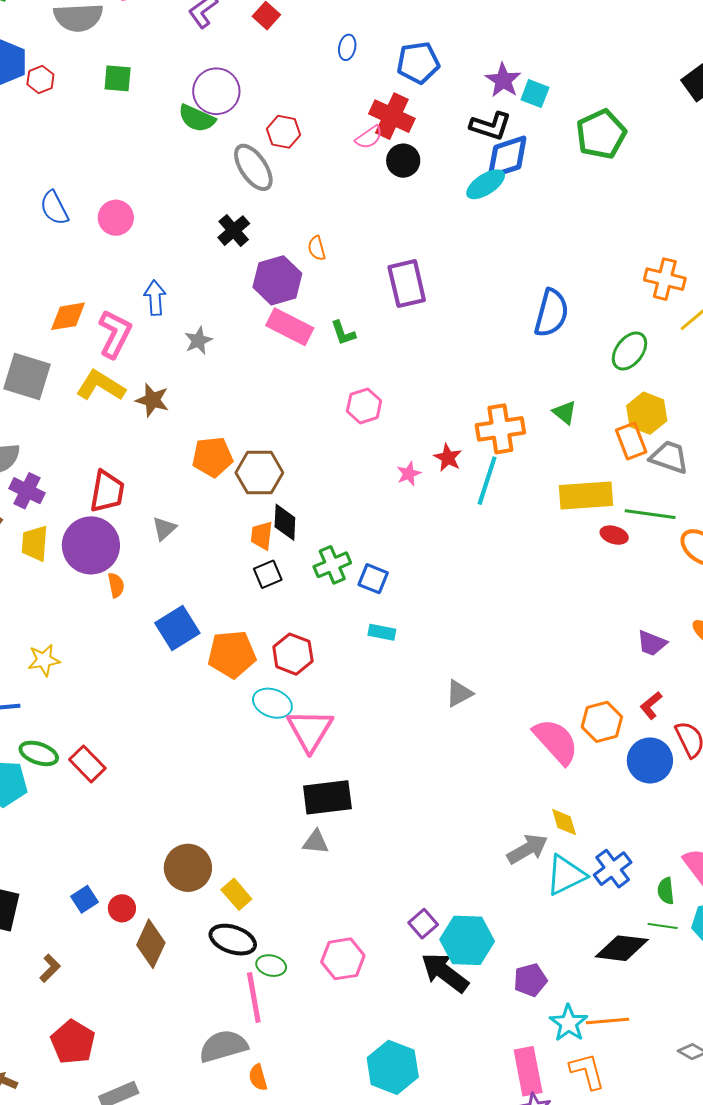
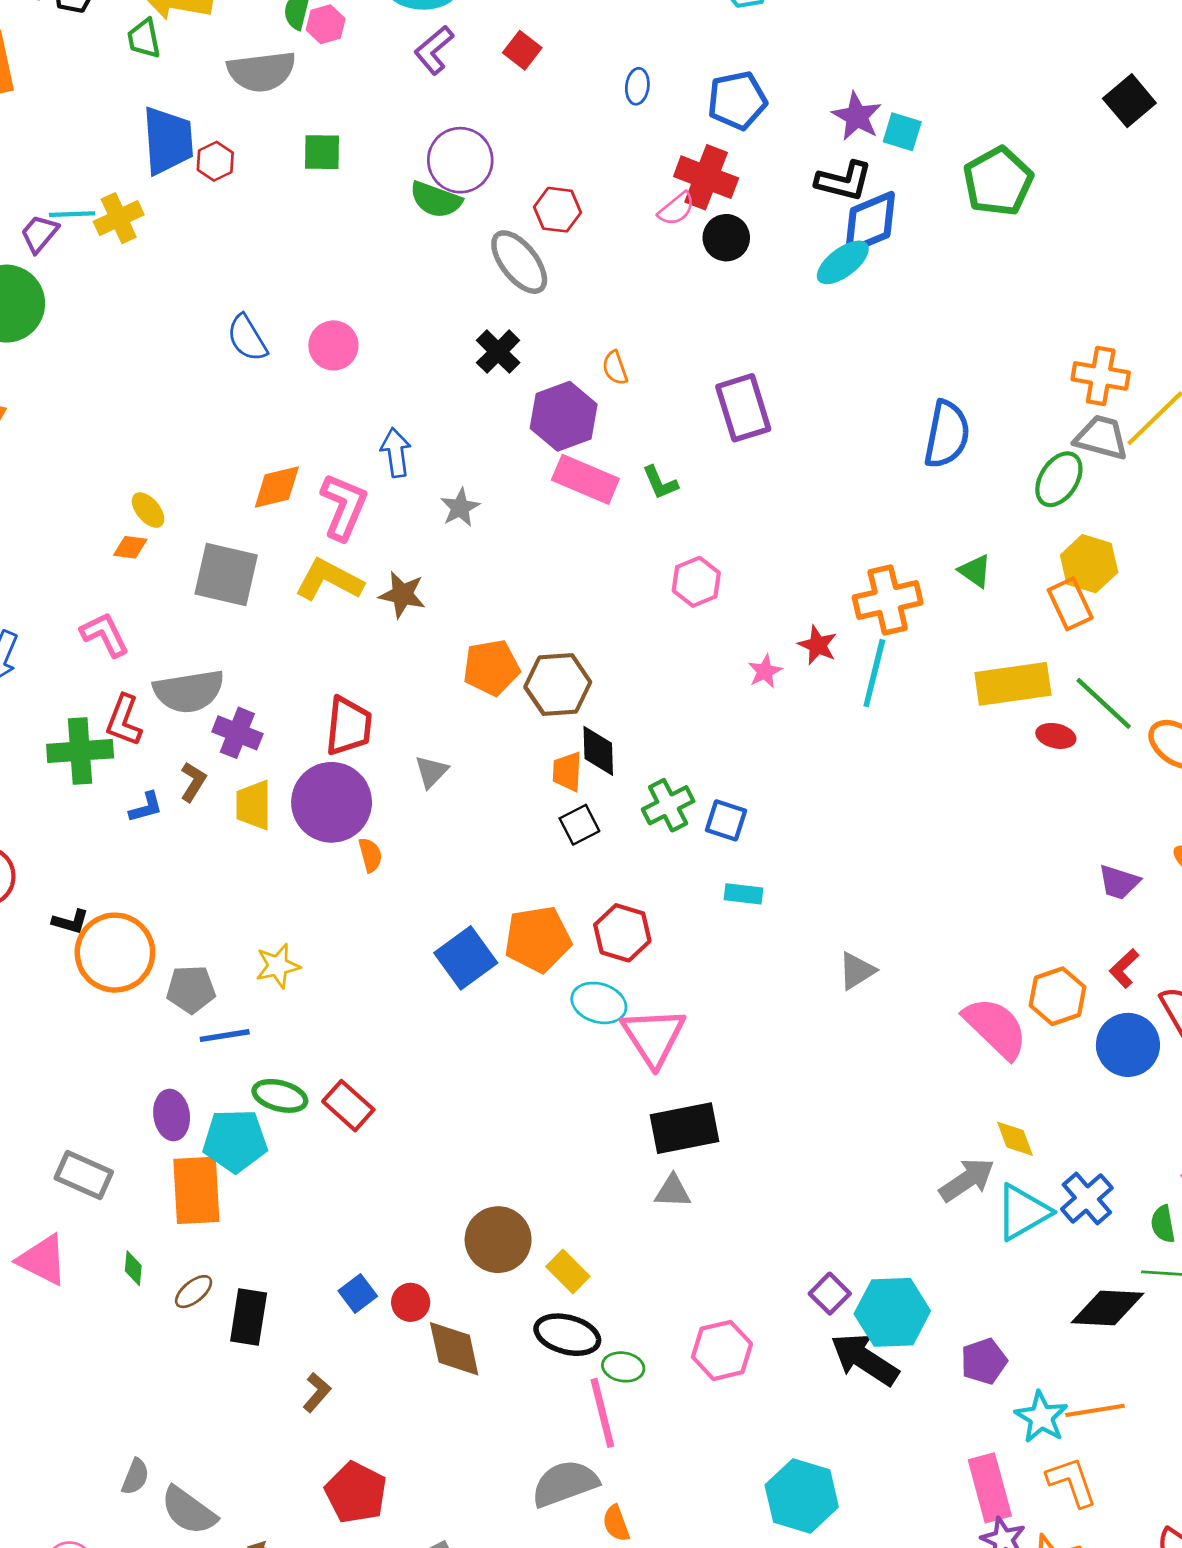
gray trapezoid: (669, 457) -> (1101, 438), moved
green line: (650, 514) -> (1104, 703), turned 39
blue square: (177, 628) -> (466, 958), moved
brown diamond: (151, 944) -> (454, 1349), turned -33

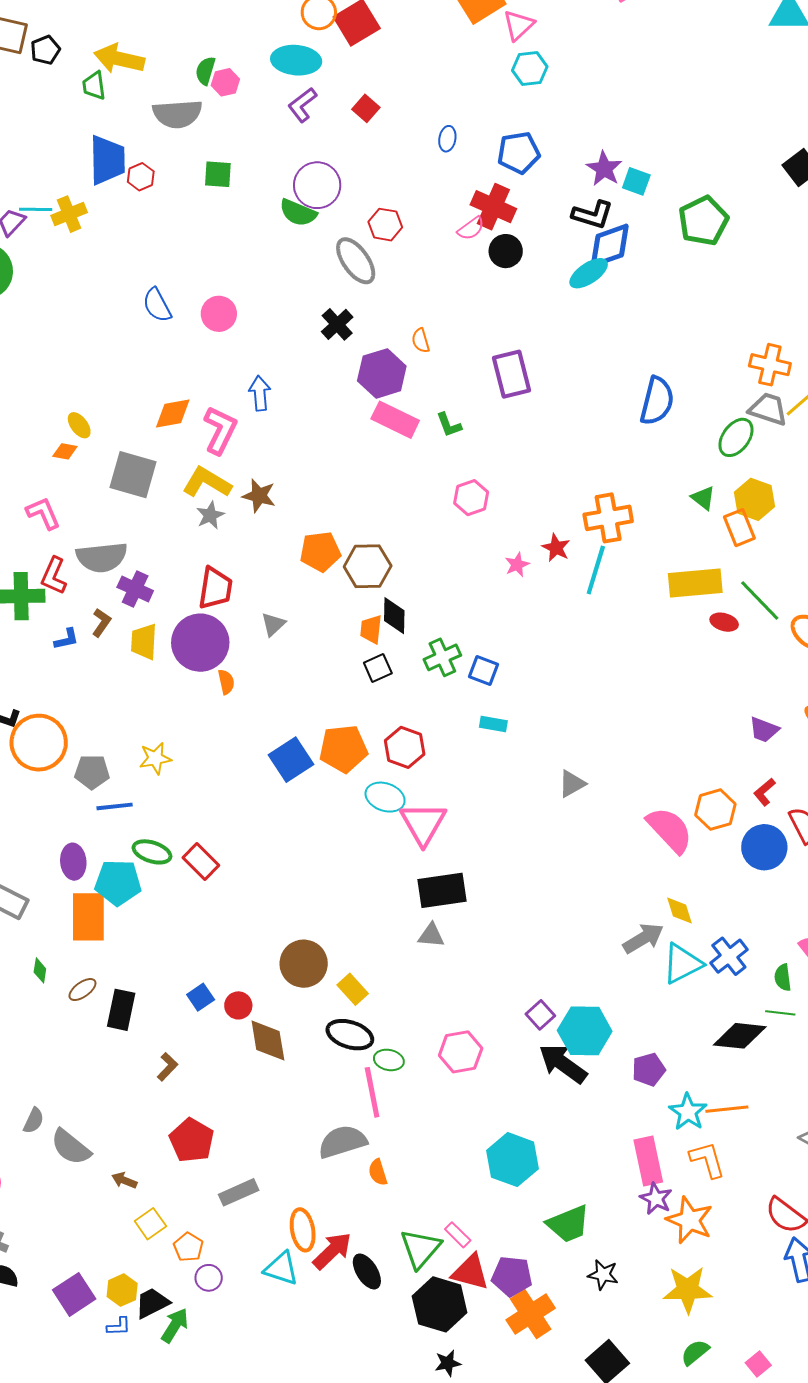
gray star: (460, 508) -> (210, 515), moved
green triangle: (975, 571) -> (703, 498), moved

